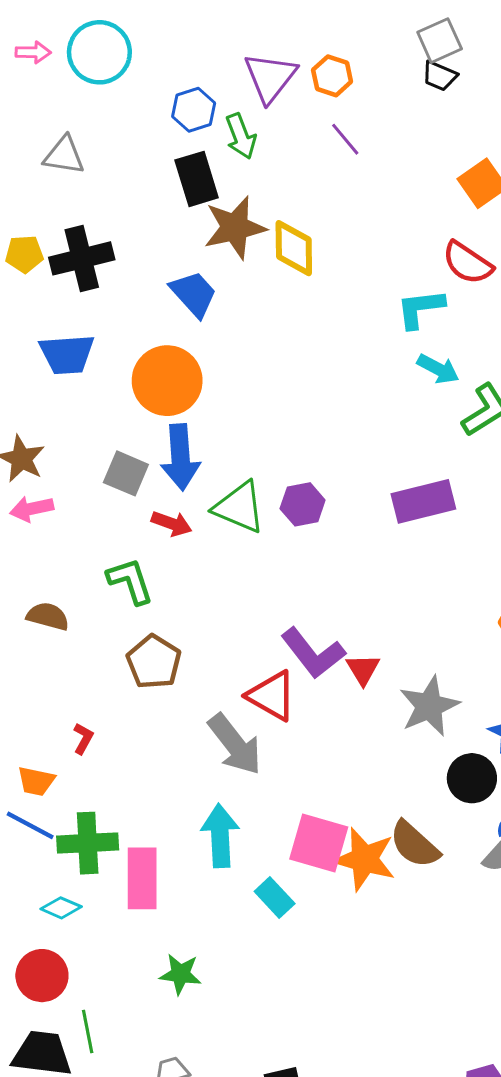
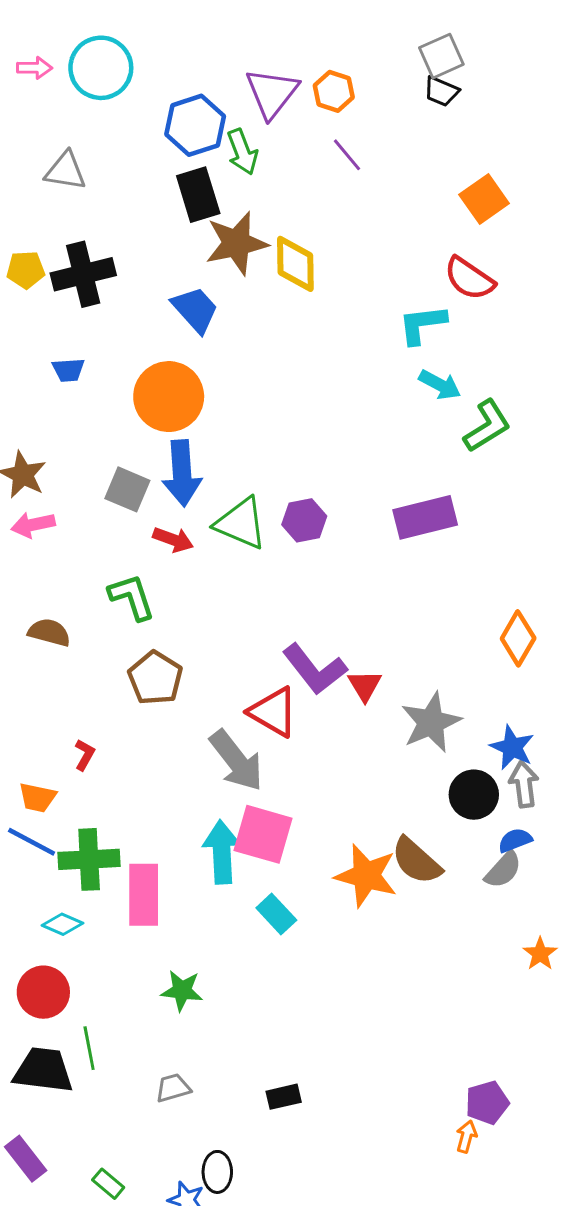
blue hexagon: (194, 110) -> (195, 125), size x1.4
blue trapezoid: (67, 354) -> (68, 370), size x0.6
pink square: (319, 843) -> (263, 834), moved

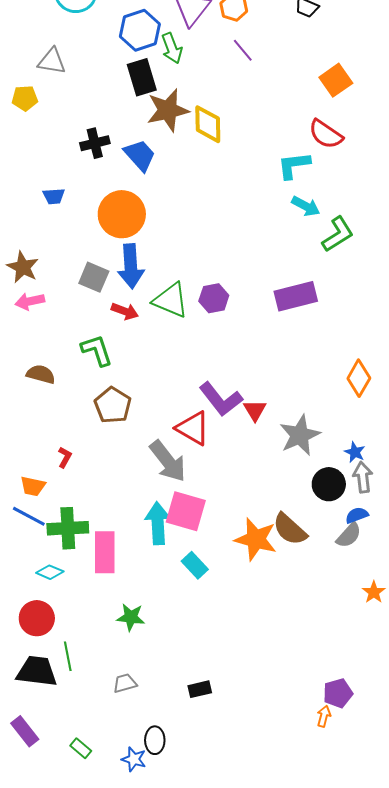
yellow pentagon: (26, 270) -> (25, 98), moved
black cross: (83, 274) -> (95, 143), moved, size x0.7
blue star: (512, 747) -> (355, 452), size x0.7

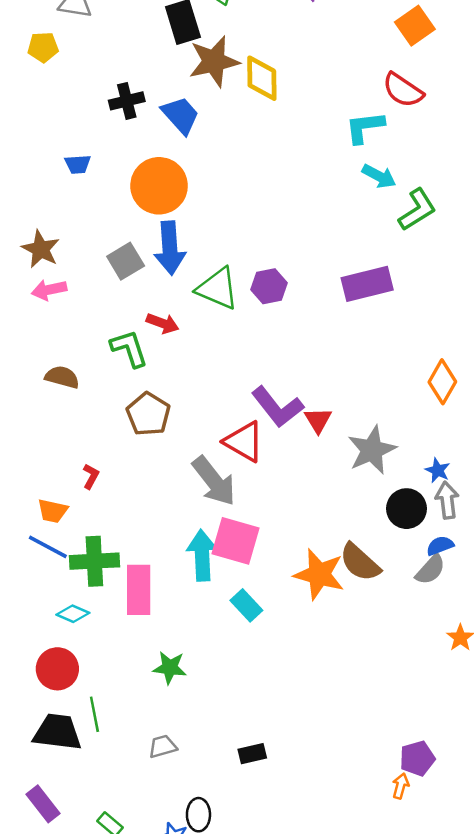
gray square: (94, 277) -> (126, 261), turned 36
red arrow: (125, 311) -> (163, 323), moved

